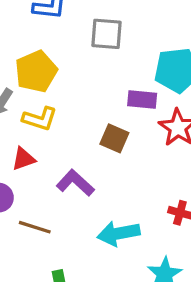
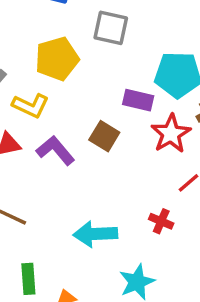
yellow pentagon: (36, 71) -> (57, 59), moved
purple L-shape: (75, 183) -> (55, 150), moved

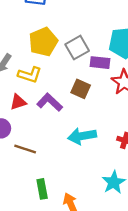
gray square: (111, 28) -> (77, 48), moved, turned -35
cyan arrow: (95, 234) -> (82, 136), moved

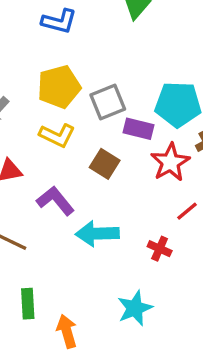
yellow L-shape: (30, 75) -> (57, 135), moved
purple L-shape: (50, 102) -> (55, 201), moved

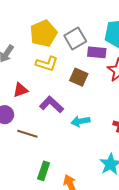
cyan arrow: (97, 234) -> (80, 121), size x0.7
green rectangle: (28, 304) -> (44, 171), turned 30

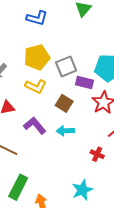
cyan arrow: (80, 121) -> (65, 131), moved
green rectangle: (44, 171) -> (18, 187), size x1.4

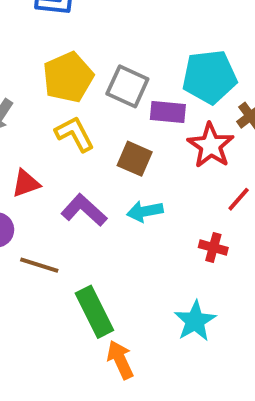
gray square: (66, 66) -> (127, 86), turned -35
yellow L-shape: (36, 86) -> (75, 134), turned -135
green rectangle: (18, 187) -> (94, 312), moved, turned -45

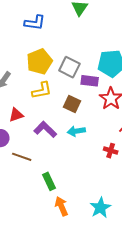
yellow L-shape: (75, 134) -> (42, 90), turned 105
green rectangle: (94, 312) -> (49, 181), size x0.7
cyan star: (195, 321) -> (100, 208), moved

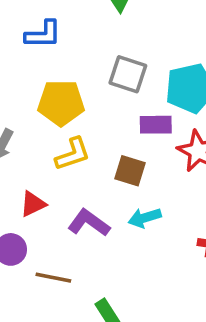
yellow pentagon: (39, 62) -> (61, 103), turned 30
gray square: (69, 67) -> (128, 74), moved

